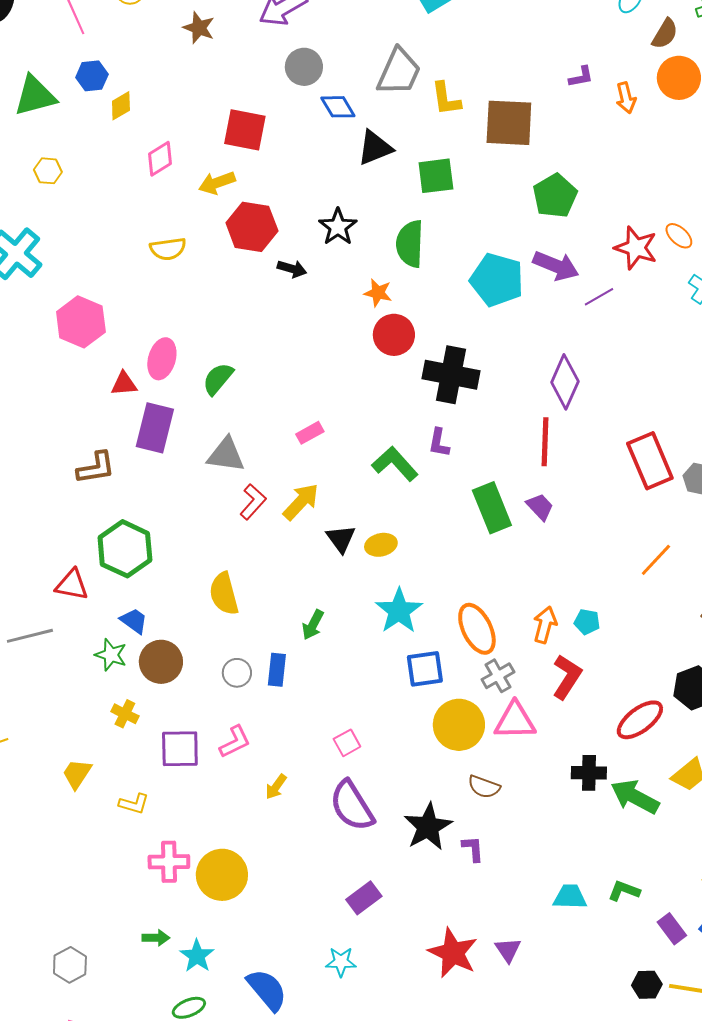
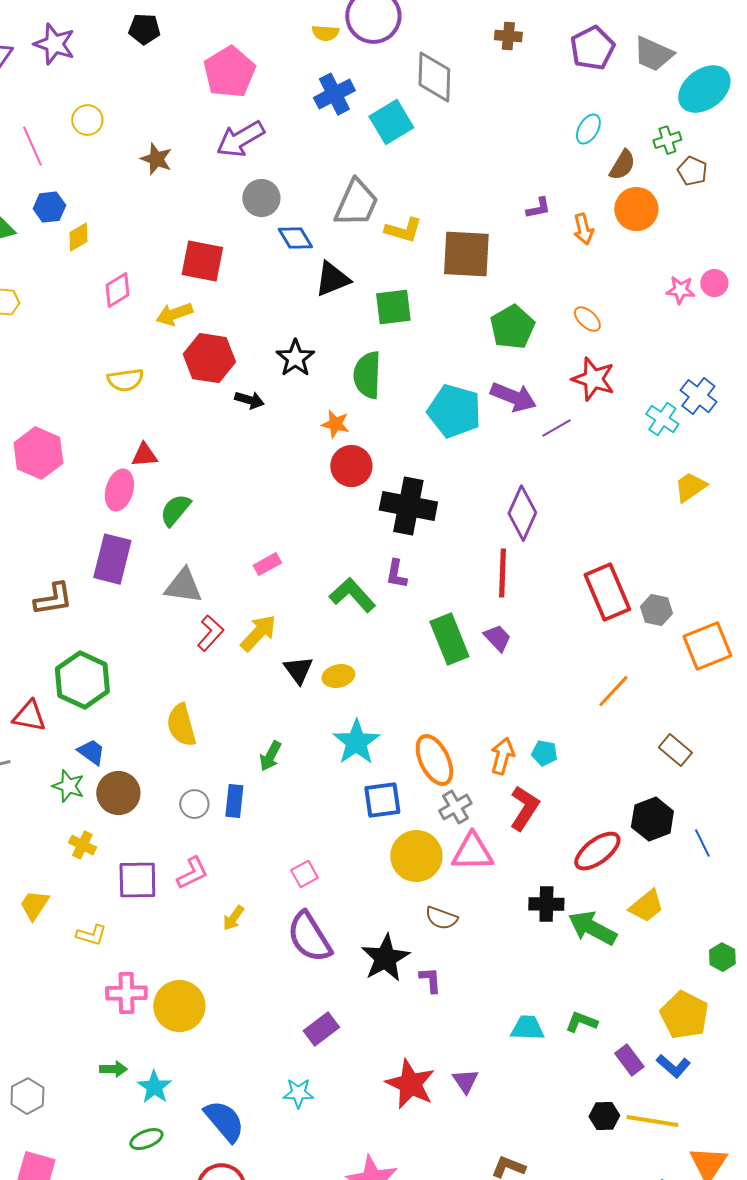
yellow L-shape: (446, 99) -> (403, 230), turned -66
orange ellipse: (679, 236) -> (587, 319), moved
red triangle: (124, 384) -> (144, 455), moved

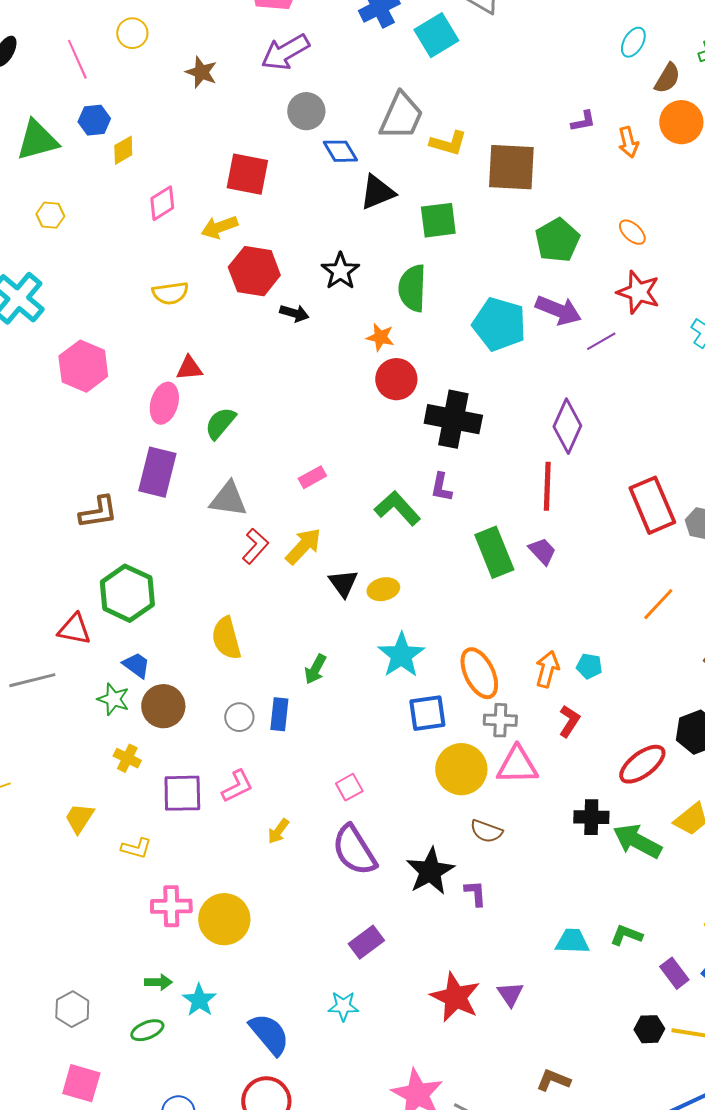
gray cross: (455, 807) -> (500, 720), turned 32
red L-shape: (524, 808) -> (569, 721), size x0.7
green ellipse: (146, 1139) -> (147, 1030), moved

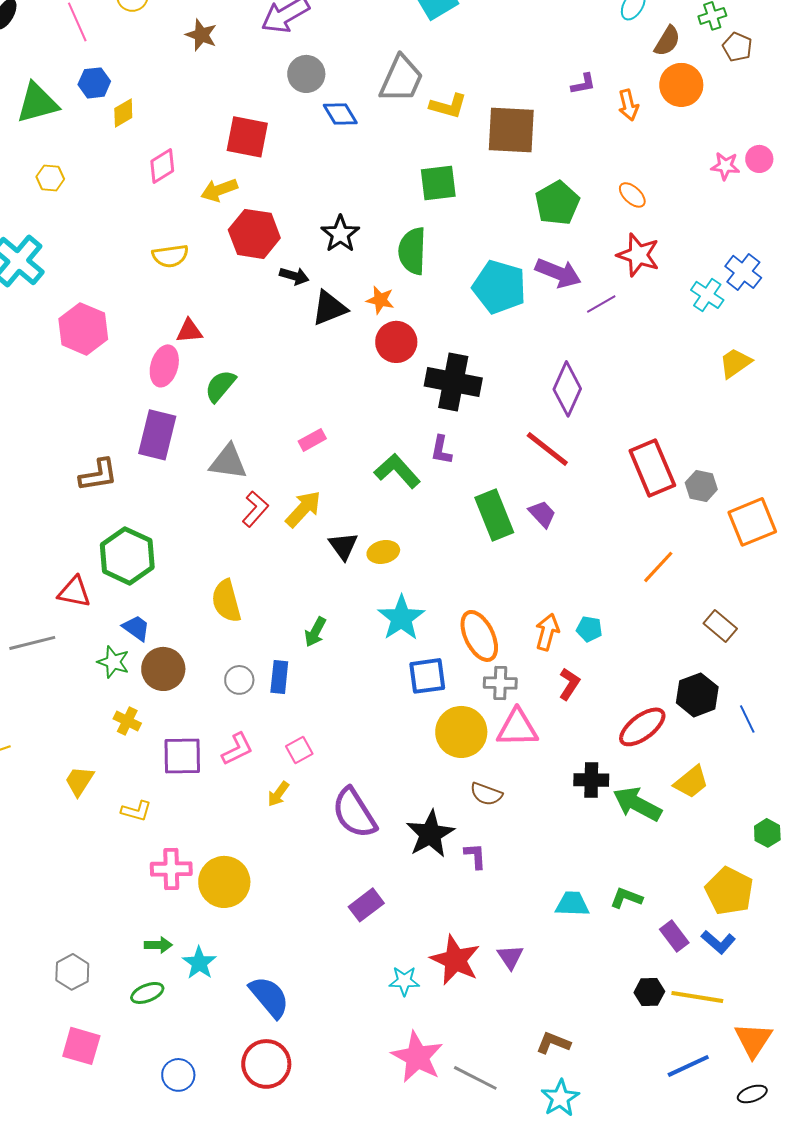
black triangle: (377, 192) -> (329, 308), moved
red line: (547, 486) -> (547, 449), turned -54
pink square: (349, 787) -> (299, 750), moved
cyan star: (343, 1006) -> (404, 981), moved

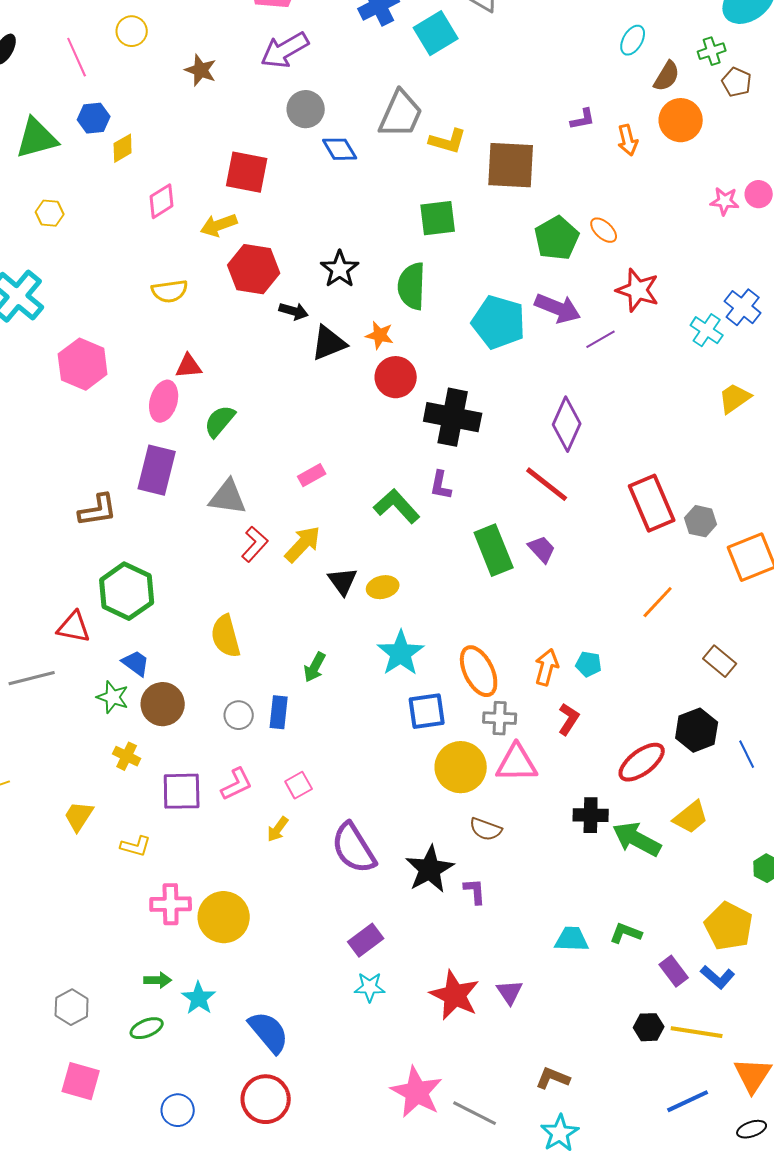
orange ellipse: (632, 195) -> (604, 230), moved
cyan star: (404, 981) -> (370, 987), moved

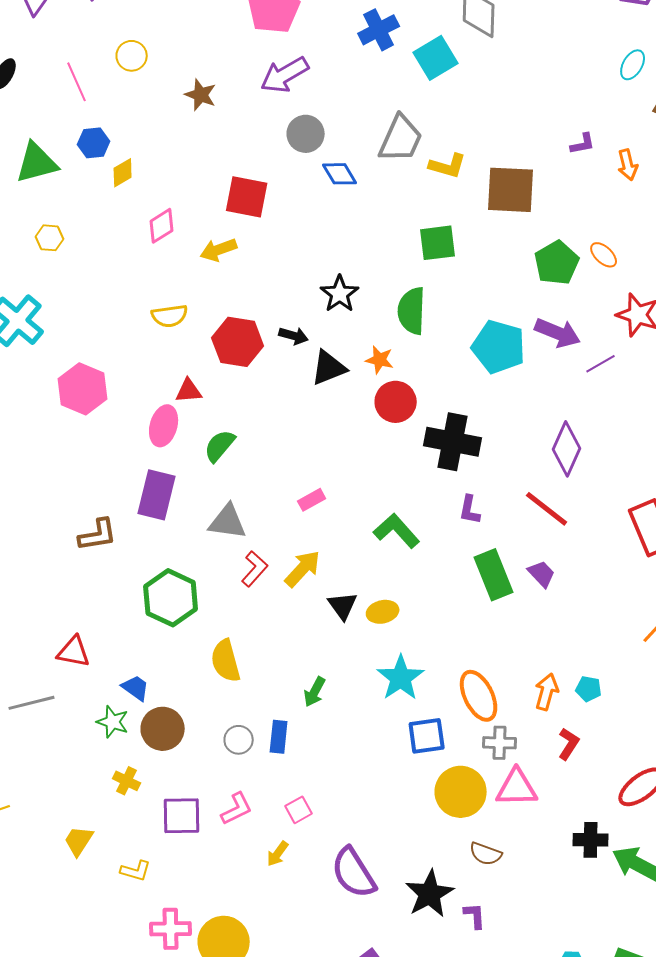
red hexagon: (254, 269) -> (238, 342), moved
purple L-shape: (441, 485) -> (470, 510), moved
green hexagon: (127, 591) -> (171, 598), moved

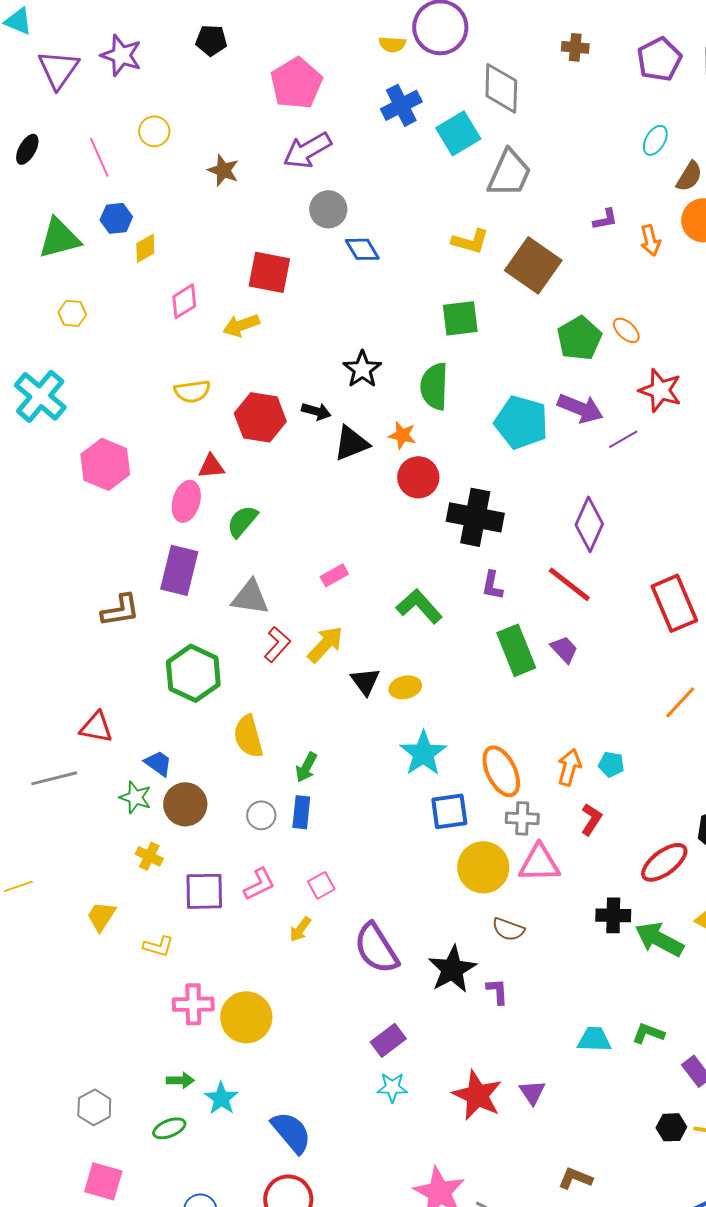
gray trapezoid: (401, 139) -> (509, 173), moved
brown square: (511, 190) -> (533, 265), turned 32
green arrow: (315, 692) -> (306, 767), moved

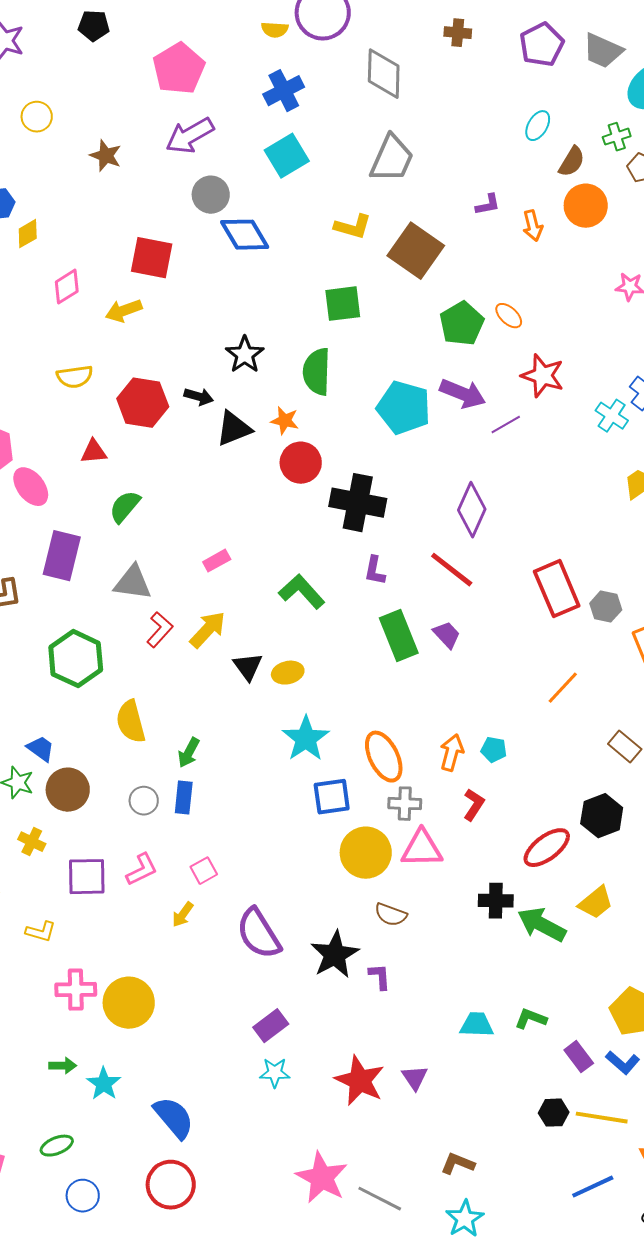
cyan square: (458, 133) -> (287, 156), moved
blue diamond: (362, 249) -> (245, 235), size x1.4
pink ellipse: (186, 501) -> (31, 487), moved, turned -54
green ellipse: (169, 1128) -> (57, 1146), moved

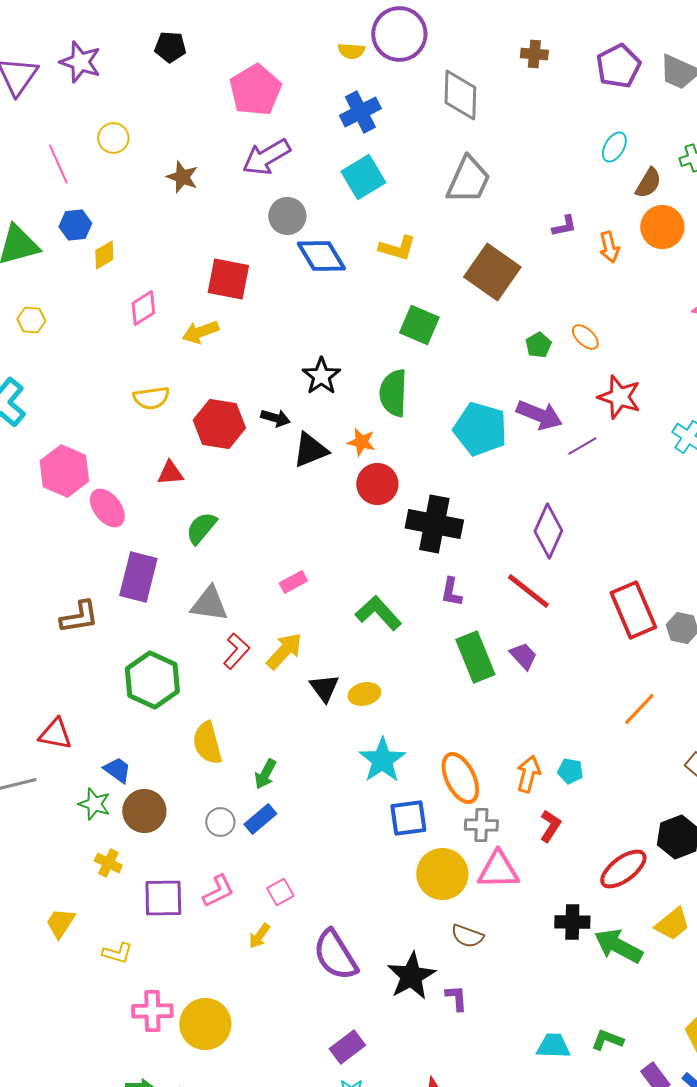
yellow L-shape: (353, 227) -> (397, 248), moved
green square: (343, 304) -> (419, 325), turned 30
green pentagon: (462, 324) -> (538, 345), size x0.6
blue rectangle: (184, 798) -> (260, 819), turned 44

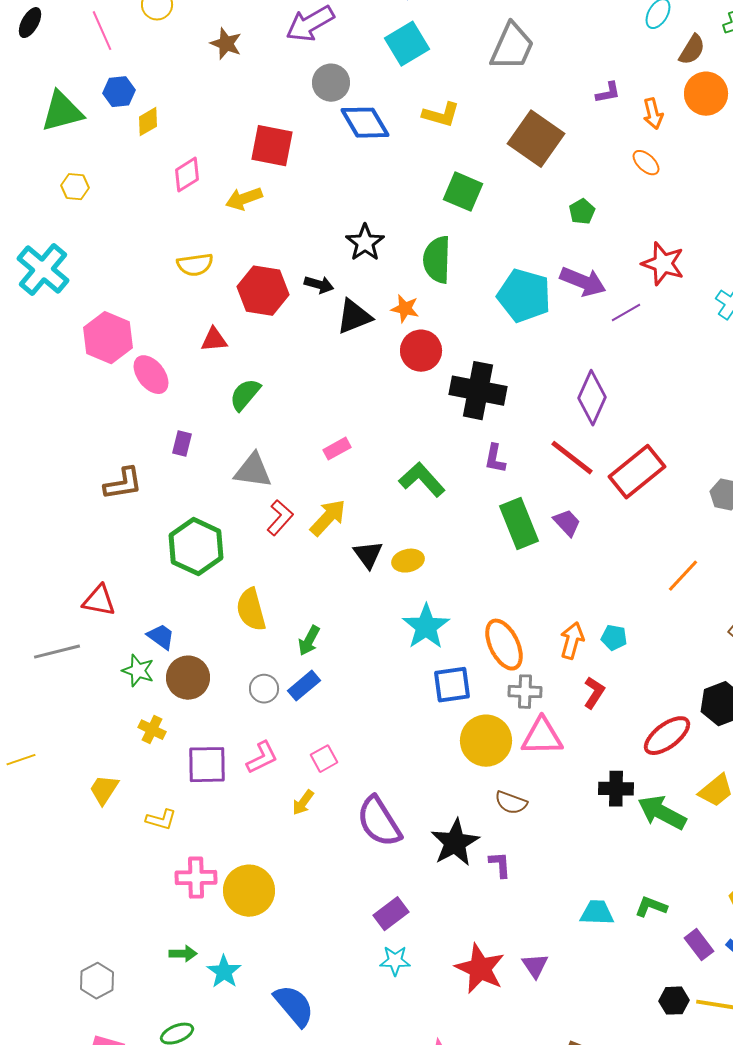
orange ellipse: (585, 337) -> (646, 163), moved
purple rectangle: (138, 577) -> (182, 444), size x0.5
red rectangle: (633, 610) -> (637, 472), moved, turned 74

